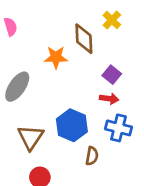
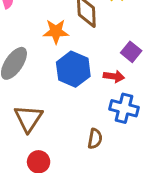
purple square: (112, 75) -> (131, 52), moved
blue hexagon: (72, 125) -> (73, 69), moved

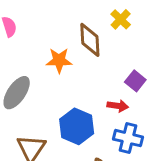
blue hexagon: (73, 69) -> (77, 126), moved

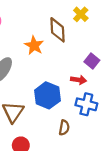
orange star: (59, 60) -> (34, 45), turned 30

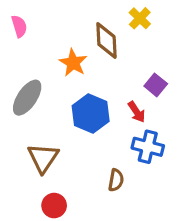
red arrow: (79, 80) -> (137, 112), turned 48
blue hexagon: (47, 95) -> (91, 113), moved

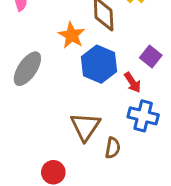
blue hexagon: (91, 113) -> (99, 64), moved
brown triangle: (43, 158) -> (85, 127), moved

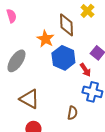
brown triangle: (85, 127) -> (29, 99), moved, turned -35

